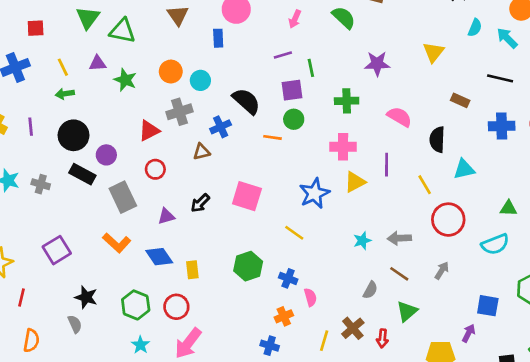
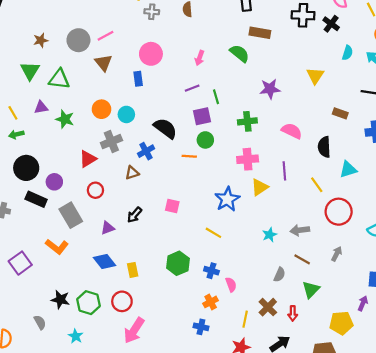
pink square: (247, 196) -> (172, 206), size x0.6
orange L-shape: (117, 243) -> (57, 247), moved
black star: (86, 297) -> (60, 300), moved
cyan star: (140, 345) -> (76, 336), moved

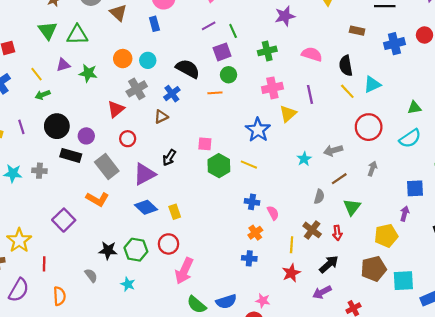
yellow line: (317, 185) -> (347, 91), moved
purple triangle: (108, 228) -> (145, 174), size x1.6
brown line: (302, 259) -> (339, 179), turned -56
green hexagon: (178, 263) -> (219, 166), moved

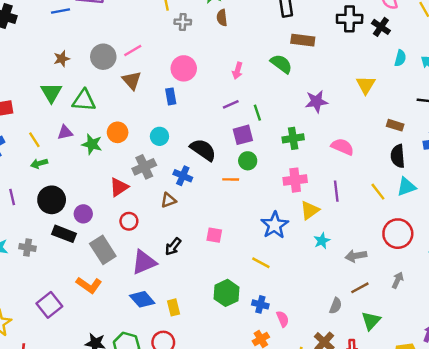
orange circle: (123, 59) -> (118, 132), moved
black semicircle: (346, 66) -> (398, 156), moved
blue cross: (172, 94) -> (183, 176), turned -35
cyan star: (304, 159) -> (322, 241), moved
green hexagon: (219, 166) -> (227, 293), moved

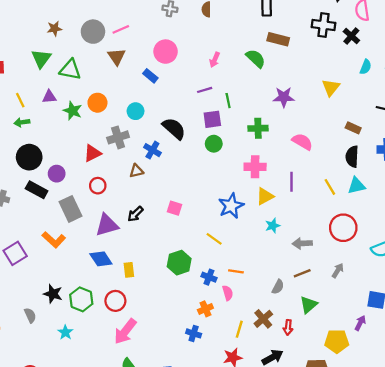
blue rectangle: (171, 96) -> (150, 76), turned -48
orange line: (231, 179) -> (236, 271), moved

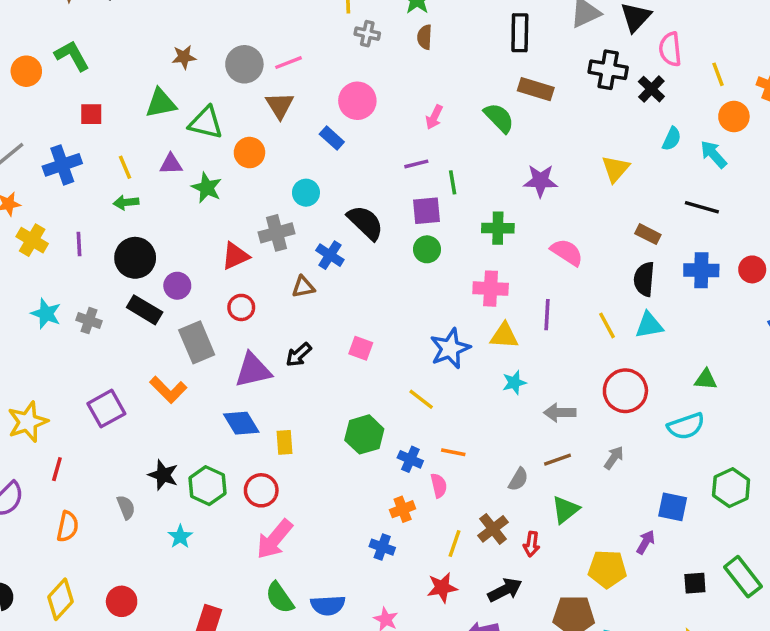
green triangle: (41, 59) -> (161, 103), turned 40
orange circle: (97, 103) -> (249, 153), moved
yellow triangle: (265, 196) -> (504, 336), turned 30

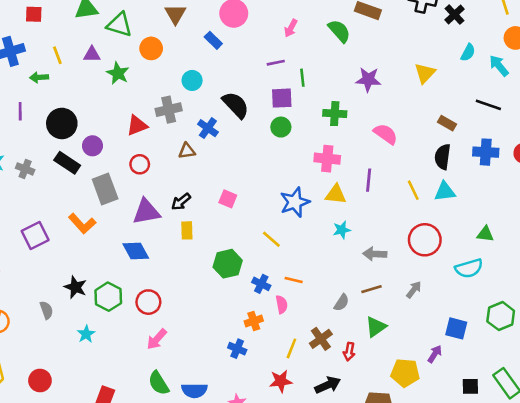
green arrow: (126, 202) -> (39, 77), moved
yellow rectangle: (284, 442) -> (187, 230), moved
pink arrow: (275, 539) -> (157, 339), size x0.7

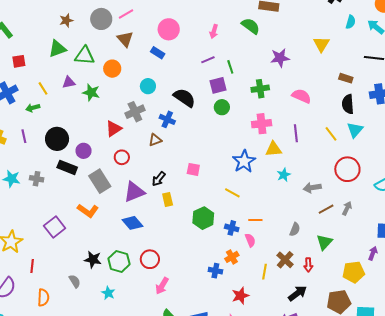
cyan triangle: (445, 192) -> (355, 130), turned -30
brown line: (372, 289) -> (326, 209), moved
blue cross: (237, 349) -> (215, 271), moved
red star: (281, 381) -> (240, 296), moved

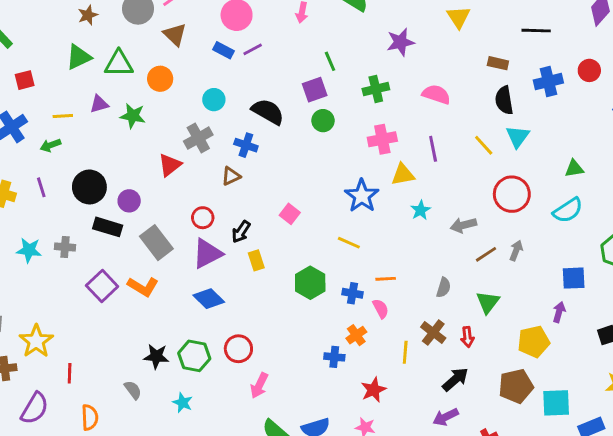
purple line: (208, 60) -> (253, 49), moved
yellow line: (43, 88) -> (63, 116), turned -56
red circle: (122, 157) -> (203, 218), moved
pink square: (193, 169) -> (290, 214), turned 32
purple square: (55, 227) -> (102, 286), moved

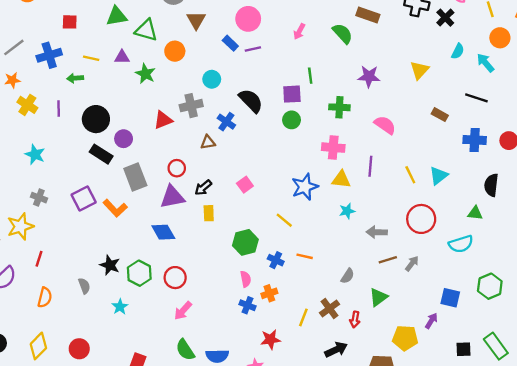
black semicircle: (504, 100) -> (491, 185), moved
gray cross: (65, 247) -> (39, 198), moved
pink semicircle: (381, 309) -> (246, 279), moved

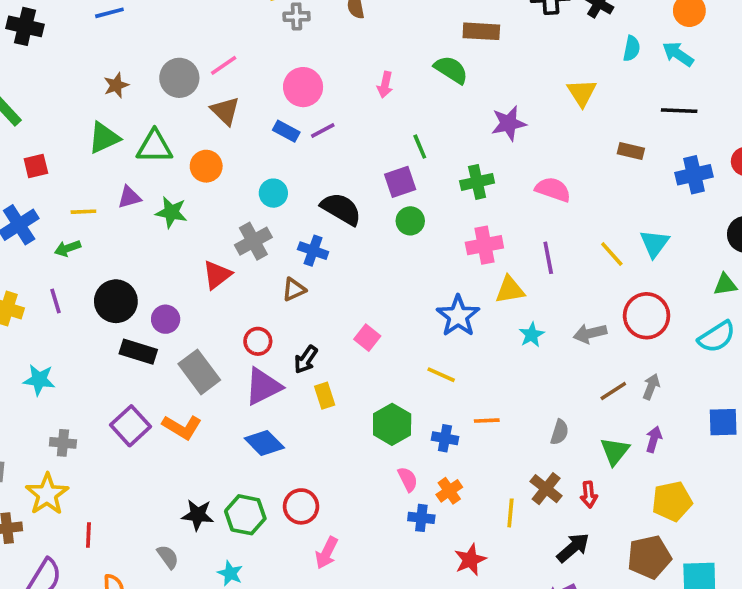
gray arrow: (377, 232) -> (590, 333), moved
purple arrow: (431, 321) -> (654, 439), moved

